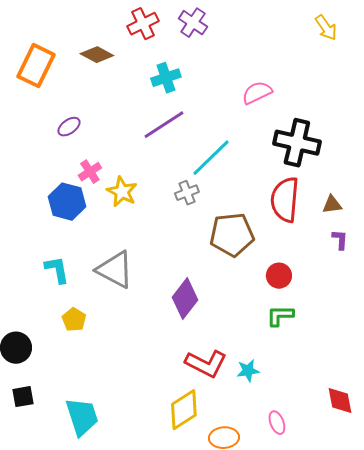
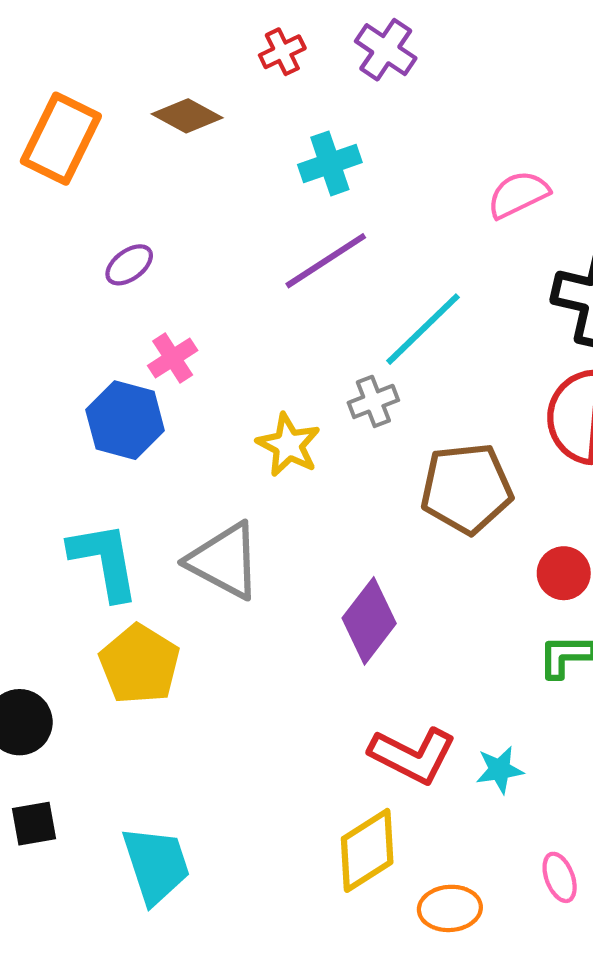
red cross: (143, 24) -> (282, 52), size x0.7
yellow star: (122, 192) -> (288, 445), moved
cyan L-shape: (57, 270) -> (104, 561), size x1.4
yellow pentagon: (74, 320) -> (140, 664), size x1.6

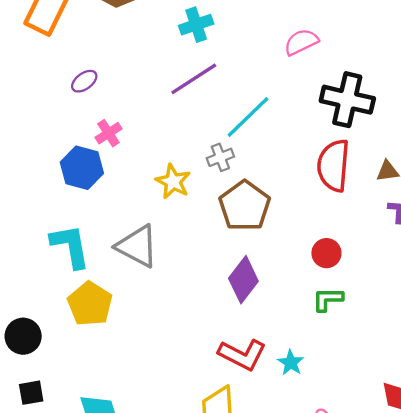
brown pentagon: (466, 488) -> (245, 206), moved, turned -30
purple diamond: (369, 621) -> (243, 280), moved
cyan star: (500, 770) -> (291, 363), turned -30

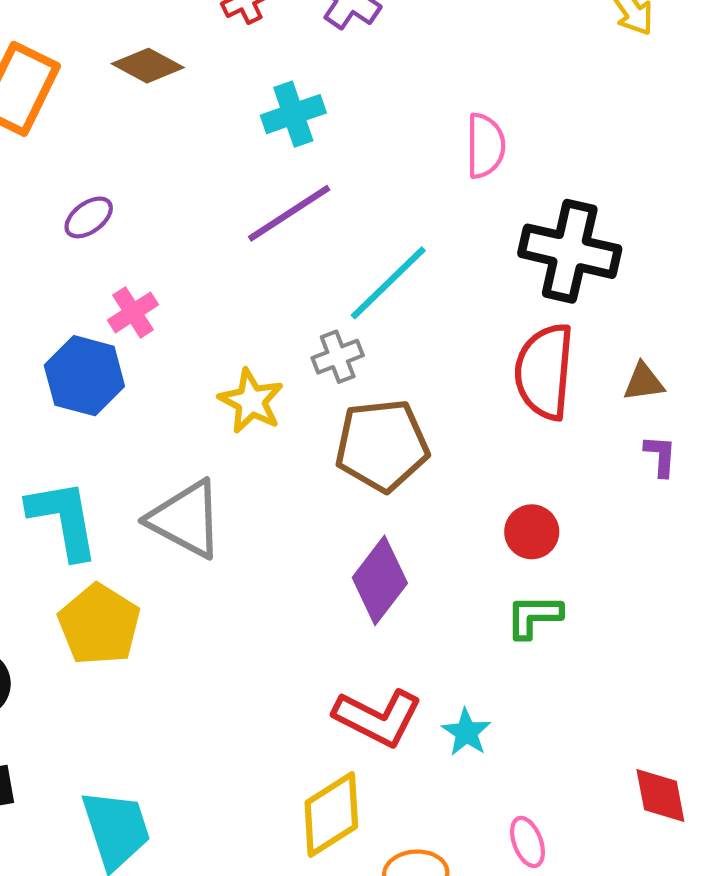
pink semicircle: (301, 42) -> (485, 146), turned 116
brown pentagon: (245, 206) -> (382, 445), turned 30

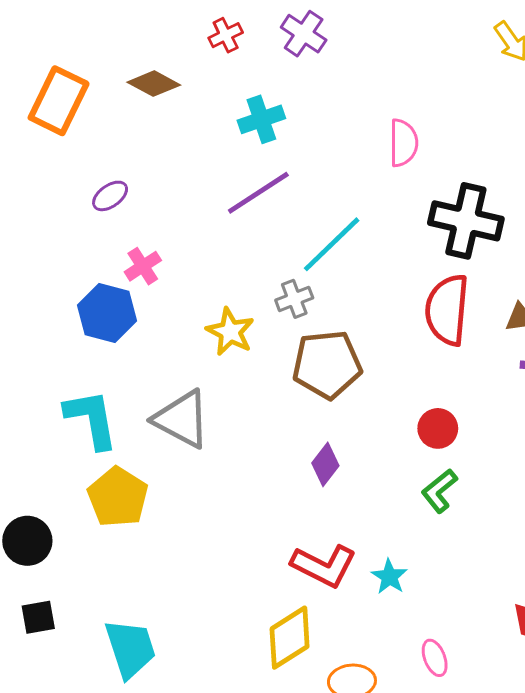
purple diamond: (380, 580) -> (325, 464), size x0.7
green L-shape: (534, 616) -> (439, 491), turned -39

